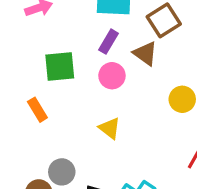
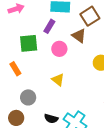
purple rectangle: (108, 42) -> (49, 26), moved
gray circle: (62, 172) -> (28, 97), moved

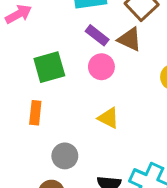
purple rectangle: (49, 26) -> (97, 35), moved, turned -72
orange rectangle: (15, 69) -> (35, 113), turned 48

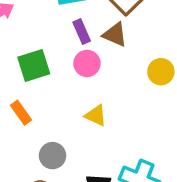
purple rectangle: (97, 35) -> (82, 32), turned 30
orange rectangle: (35, 113) -> (21, 113), turned -40

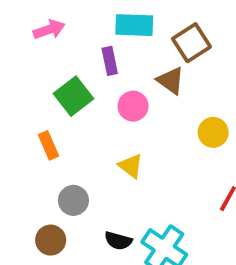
purple rectangle: (82, 32) -> (110, 61), moved
green square: (34, 66) -> (74, 96), turned -32

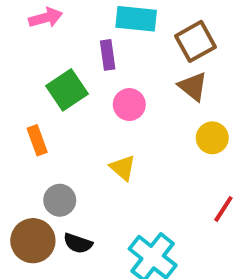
brown triangle: (171, 81) -> (193, 86), moved
brown circle: (51, 240) -> (33, 241), size x1.4
black semicircle: (118, 241) -> (78, 243), moved

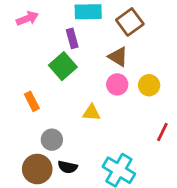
brown triangle: (193, 86) -> (118, 57), moved
green square: (67, 90) -> (63, 66), moved
pink circle: (129, 105) -> (117, 84), moved
yellow triangle: (123, 168) -> (91, 113), turned -30

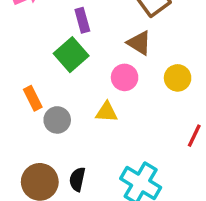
pink circle: (117, 84) -> (125, 77), moved
gray circle: (52, 140) -> (57, 120), moved
black semicircle: (68, 167) -> (77, 179), turned 90

